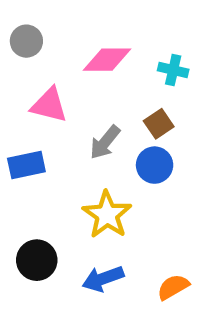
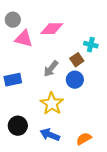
cyan cross: (173, 70) -> (91, 45), moved
pink triangle: (49, 105) -> (24, 39), moved
blue arrow: (103, 279) -> (50, 135), turned 42

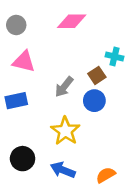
pink diamond: (52, 29) -> (72, 21), moved
pink triangle: (24, 39) -> (24, 62), moved

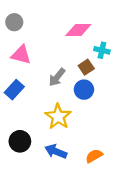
pink diamond: (72, 21) -> (78, 30), moved
blue rectangle: (16, 101) -> (14, 90), turned -36

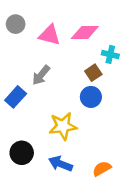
pink triangle: (21, 55) -> (50, 35), moved
gray arrow: (57, 77) -> (41, 75), moved
yellow star: (58, 117) -> (63, 126), turned 30

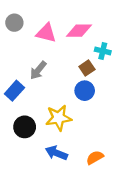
black circle: (22, 153) -> (25, 127), moved

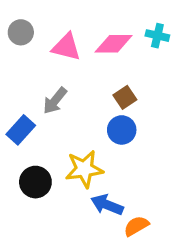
cyan cross: (103, 51) -> (157, 36), moved
blue arrow: (56, 153) -> (107, 205), moved

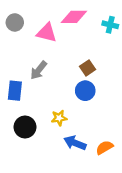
pink diamond: (114, 44) -> (74, 17), moved
blue rectangle: (21, 130) -> (15, 91), turned -36
yellow star: (84, 169) -> (59, 118), size x0.6
orange semicircle: (136, 226) -> (105, 147), moved

